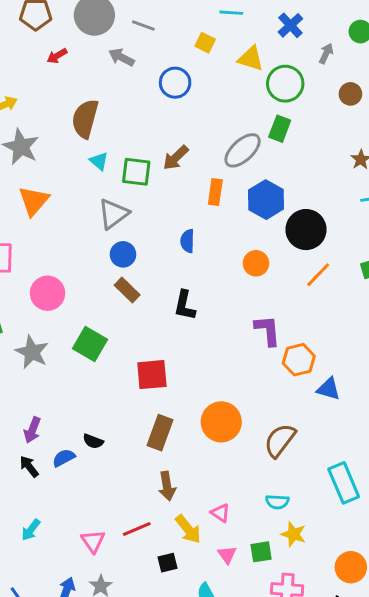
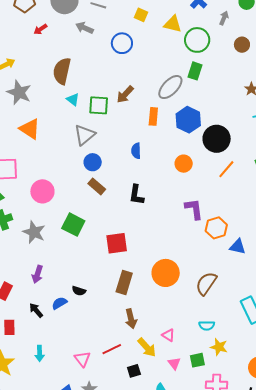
orange triangle: (34, 201) -> (30, 129), turned -35
purple arrow: (32, 430) -> (37, 274), moved
cyan arrow: (31, 530) -> (40, 353), turned -35

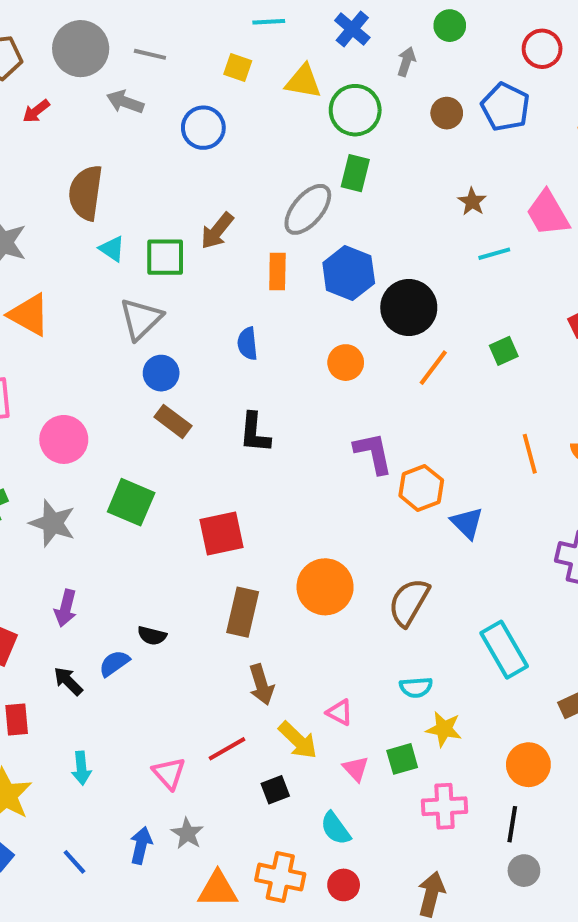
blue triangle: (238, 247) -> (467, 523), turned 36

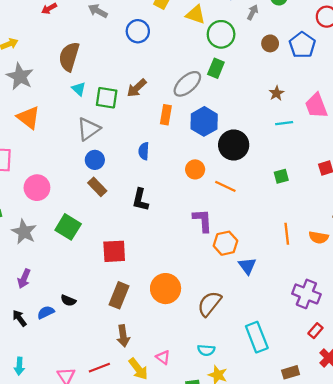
orange line: (433, 368) -> (225, 186), moved, turned 70

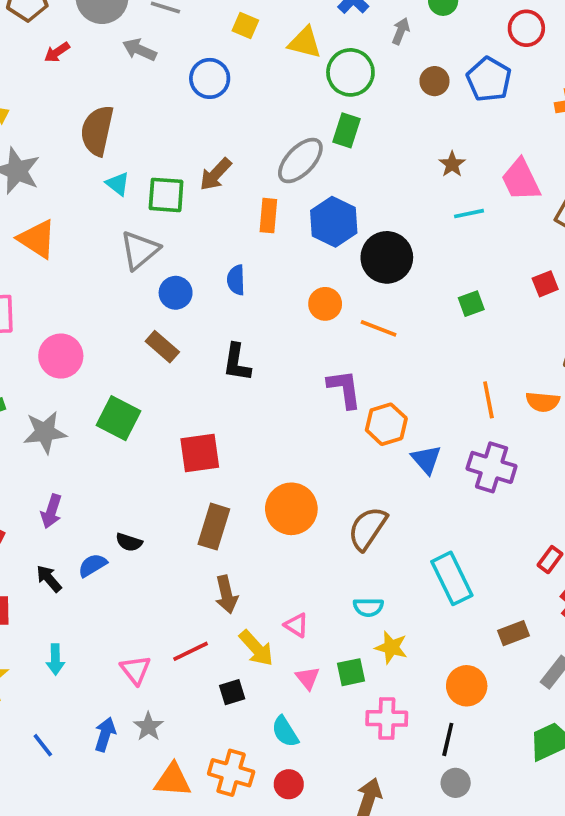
blue circle: (95, 160) -> (176, 293), moved
gray star: (24, 232) -> (45, 432), turned -30
purple cross: (306, 294) -> (492, 467), moved

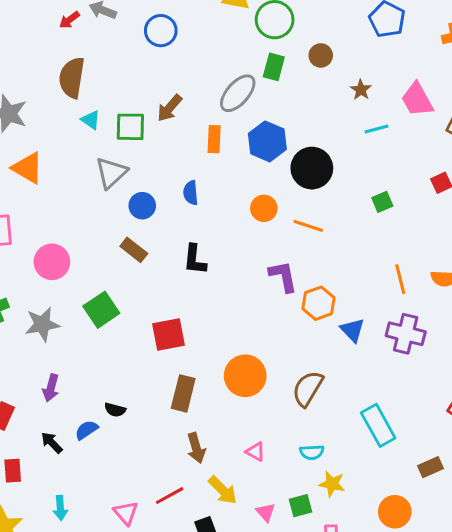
red arrow: (57, 52) -> (69, 20), moved
brown circle: (434, 81) -> (321, 55), moved
green square: (119, 418) -> (101, 310), turned 32
pink triangle: (296, 625) -> (256, 452), moved

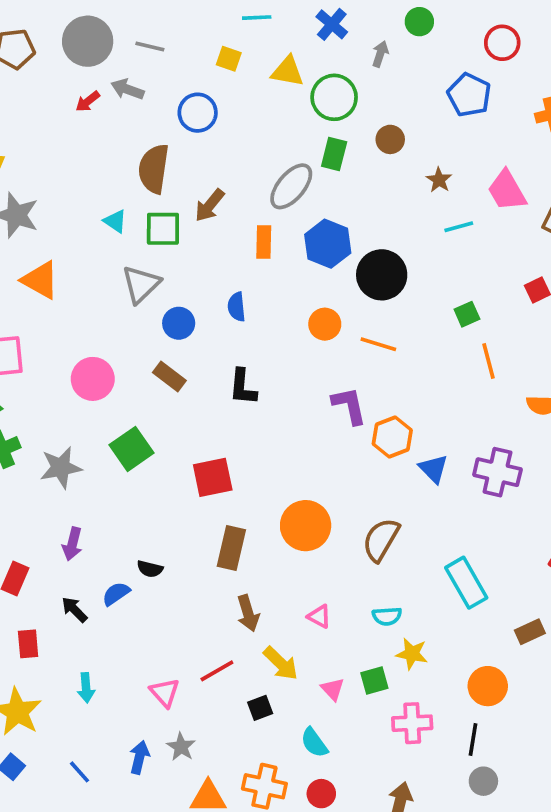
brown semicircle: (72, 78) -> (154, 169), moved
pink circle: (52, 262) -> (93, 379), moved
orange line: (400, 279) -> (488, 361), moved

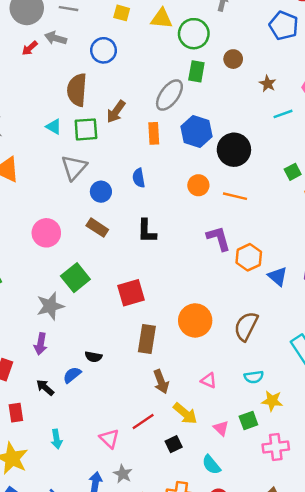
gray star: (61, 468) -> (50, 306), moved

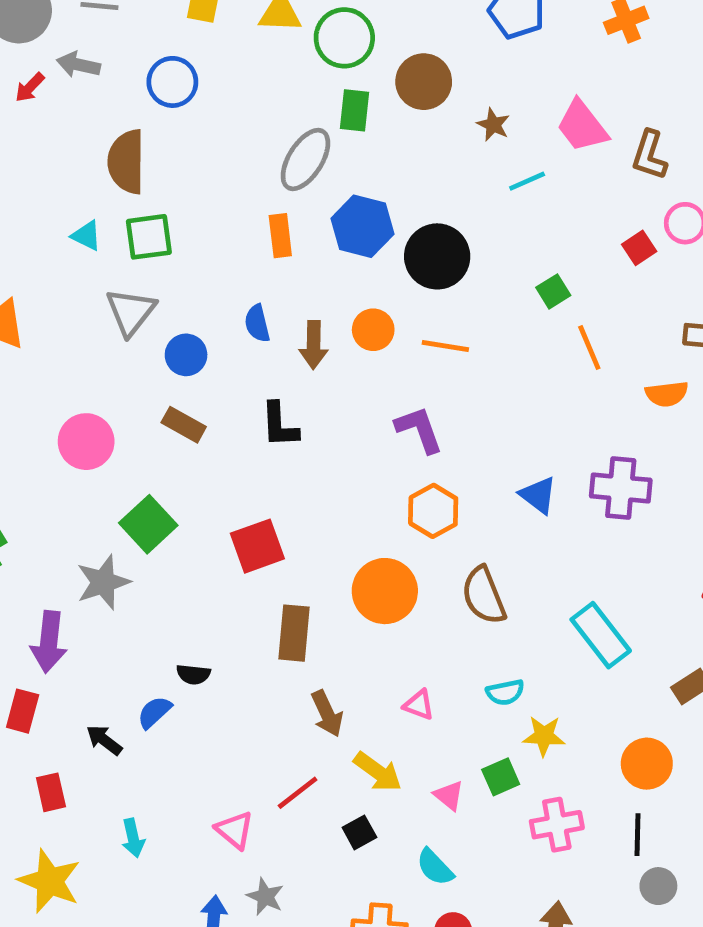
brown circle: (233, 59) -> (424, 82), size x1.5
brown arrow: (116, 112) -> (314, 345), moved, turned -30
orange hexagon: (249, 257) -> (433, 511), moved
brown semicircle: (246, 326) -> (484, 595), turned -44
purple arrow: (41, 344) -> (49, 642), moved, size x1.4

